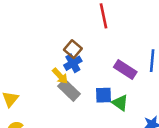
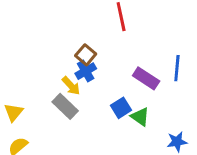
gray rectangle: (69, 90) -> (65, 106), moved
blue square: (104, 95) -> (121, 108), turned -30

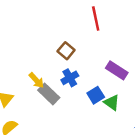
blue cross: (86, 71) -> (70, 78), moved
yellow arrow: (71, 86) -> (36, 80), moved

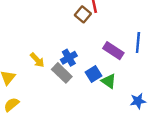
brown square: (66, 51) -> (83, 14), moved
gray rectangle: (49, 94) -> (62, 73), moved

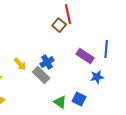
blue square: (93, 74) -> (79, 99), moved, turned -32
green triangle: (109, 81) -> (60, 102), moved
blue star: (138, 101) -> (97, 77), moved

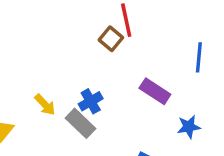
blue line: (106, 49) -> (199, 57), moved
blue star: (97, 77) -> (189, 127), moved

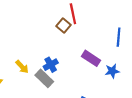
blue star: (189, 127) -> (112, 71), moved

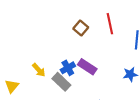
red line: (73, 14) -> (110, 24), moved
purple rectangle: (91, 58) -> (87, 67), moved

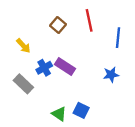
yellow arrow: (39, 70) -> (23, 46), moved
gray rectangle: (61, 82) -> (23, 84), moved

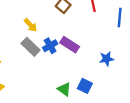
blue star: (111, 75) -> (107, 59), moved
gray rectangle: (23, 84) -> (31, 47), moved

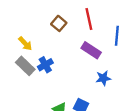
purple rectangle: (70, 45) -> (91, 50), moved

